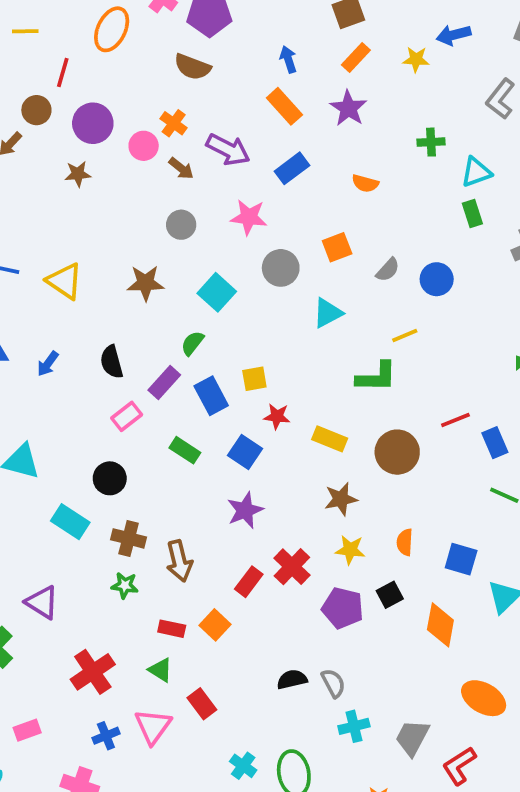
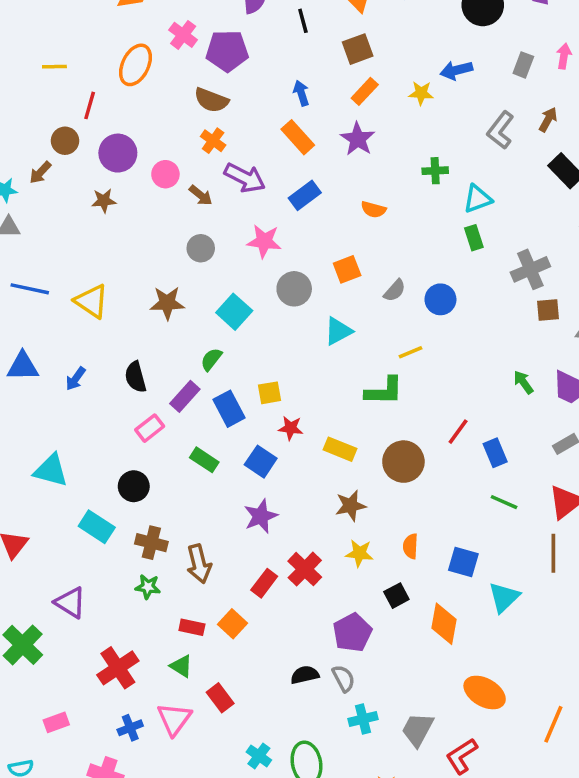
orange cross: (174, 123) -> (213, 141), moved
red line: (455, 420) -> (458, 432), turned -32
purple pentagon: (343, 608) -> (352, 633), moved, turned 30

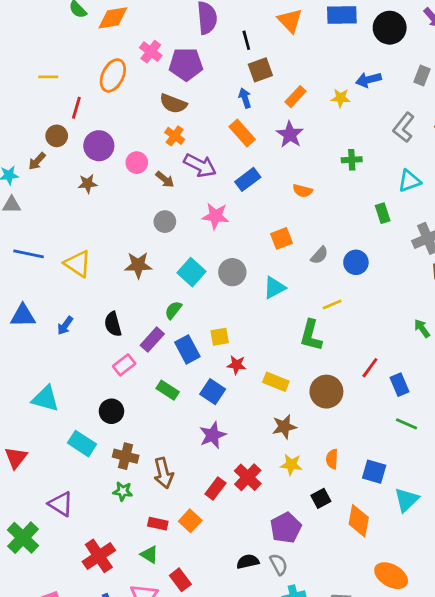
brown square: (358, 49) -> (260, 70), moved
cyan triangle: (477, 199) -> (409, 181), moved
gray circle: (294, 289) -> (232, 272), moved
green L-shape: (384, 391) -> (311, 335), turned 104

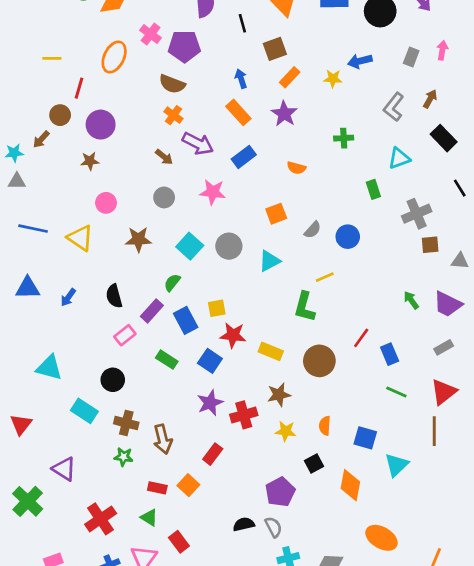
brown square: (260, 70) -> (275, 49), moved
pink circle: (137, 163) -> (106, 203), moved
red star: (237, 365) -> (233, 335), size x1.4
red cross: (248, 477) -> (244, 415), moved, turned 30

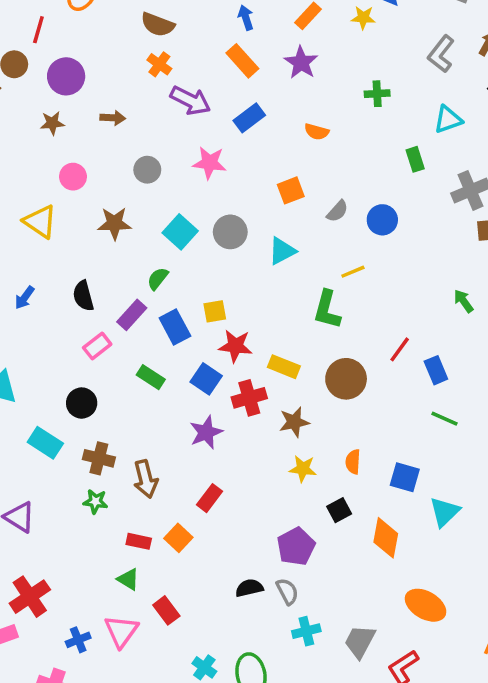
brown arrow: (164, 157) -> (113, 118), moved, turned -36
red cross: (244, 415) -> (249, 398), moved
red cross: (101, 519) -> (30, 597), moved

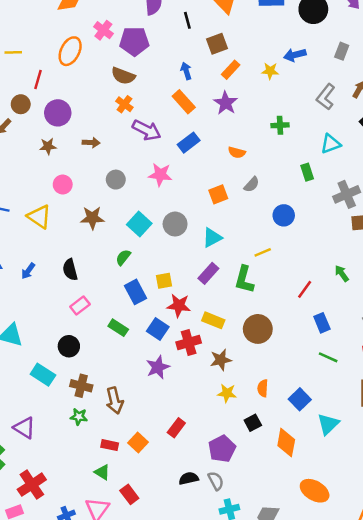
gray semicircle: (337, 211) -> (252, 184), moved
purple rectangle: (132, 315) -> (208, 273), moved
red line: (400, 349) -> (305, 289), moved
blue square: (405, 477) -> (300, 399), turned 30
red rectangle: (210, 498) -> (176, 428), moved

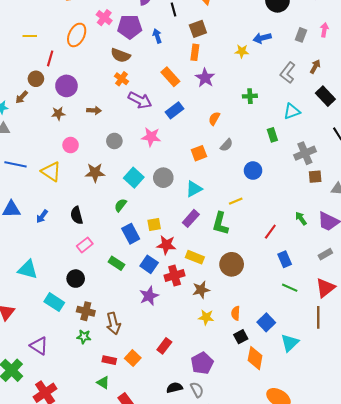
orange rectangle: (231, 70) -> (195, 52), moved, turned -35
blue arrow: (186, 71) -> (157, 36), moved
orange semicircle: (237, 152) -> (214, 119), turned 104
black square: (253, 423) -> (241, 337), moved

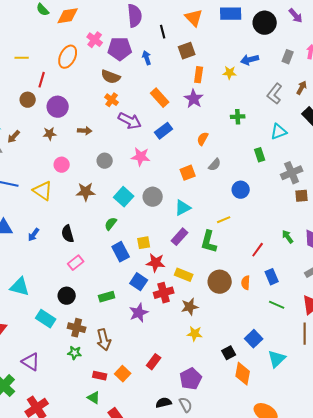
orange rectangle: (195, 52) -> (199, 75), moved
brown arrow: (22, 97) -> (14, 137), moved
green rectangle: (116, 263) -> (107, 297), moved, turned -49
orange semicircle: (236, 313) -> (246, 283), moved

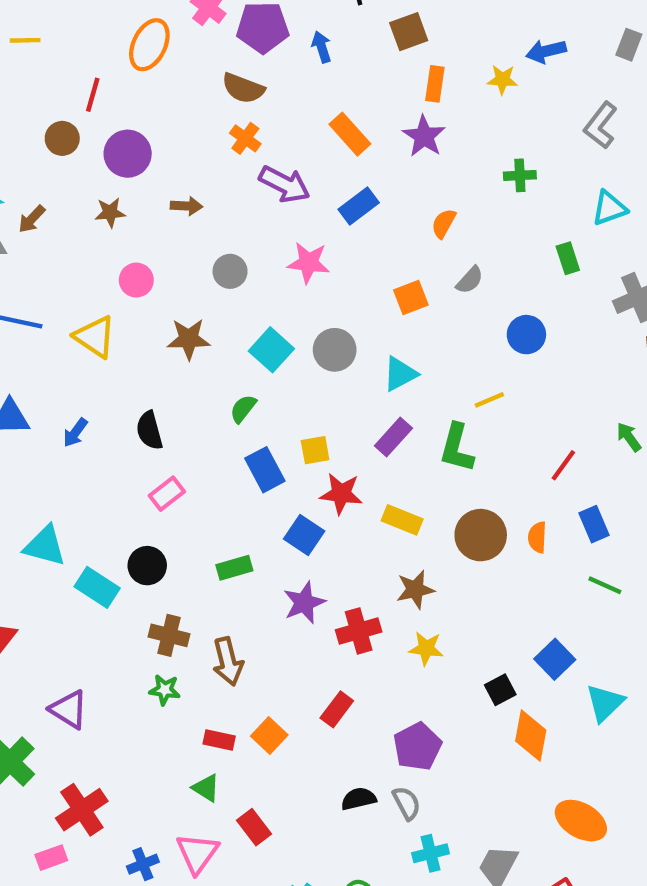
yellow line: (22, 58) -> (25, 40), moved
red cross: (164, 293) -> (359, 631), moved
cyan rectangle: (46, 319) -> (97, 587), moved

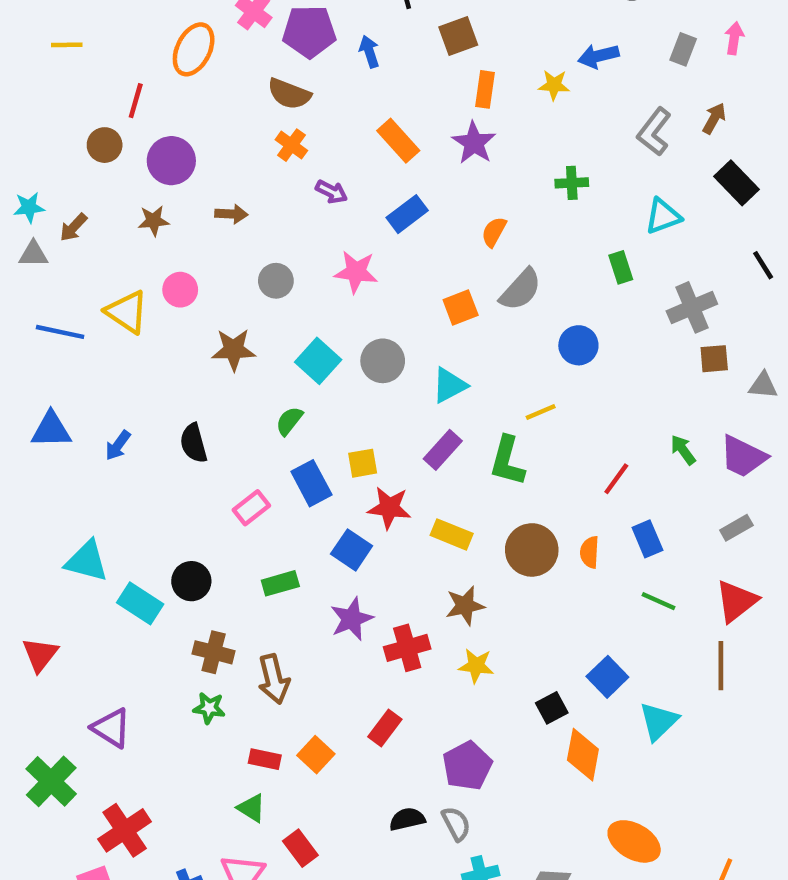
purple arrow: (285, 184) -> (332, 192), size x0.6
gray semicircle: (470, 280) -> (521, 290), size x1.5
yellow triangle: (95, 337) -> (127, 312), moved
pink rectangle: (167, 494) -> (251, 508), moved

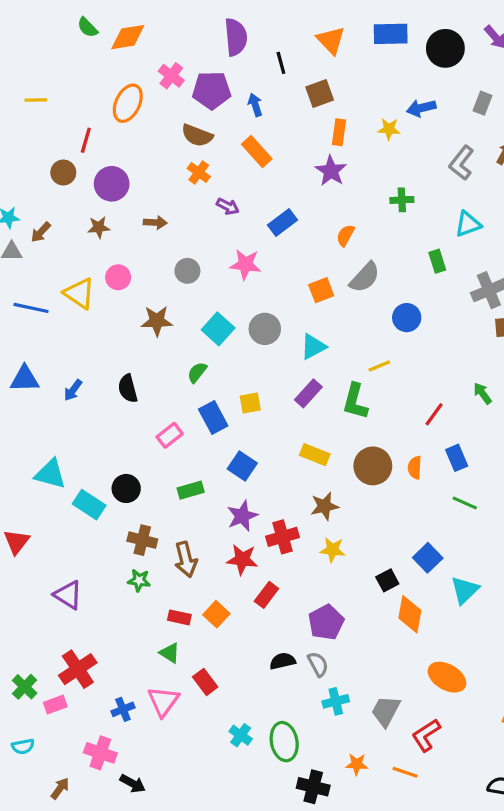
orange rectangle: (398, 141) -> (257, 152), moved
red star: (389, 508) -> (242, 559), moved
green cross: (51, 781) -> (25, 687), moved, size x0.7

